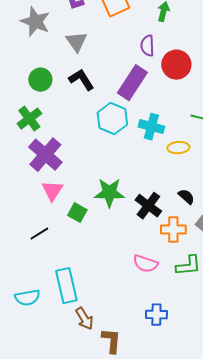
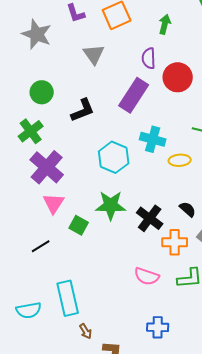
gray triangle: (76, 42) -> (94, 54), moved
black L-shape: (81, 80) -> (83, 110), moved, turned 100
cyan hexagon: (112, 119) -> (114, 157), moved
brown arrow: (84, 319) -> (86, 331), size x0.7

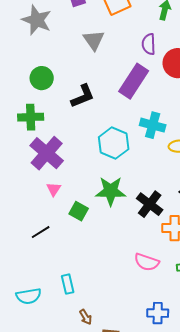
green cross: (31, 131) -> (31, 117), turned 35
pink triangle: (54, 203) -> (54, 189), size x0.7
cyan rectangle: (68, 298) -> (68, 284), size x0.6

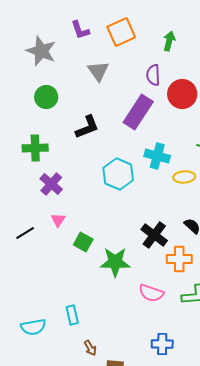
green circle: (42, 78) -> (46, 97), moved
purple cross: (47, 153) -> (51, 184), size x0.7
green star: (111, 191) -> (115, 262), moved
black line: (41, 232) -> (25, 233), moved

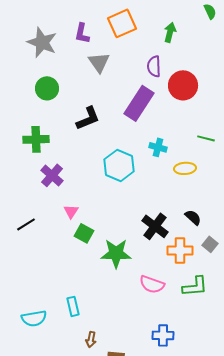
purple L-shape: (80, 30) -> (82, 33), moved, turned 30
cyan cross: (157, 156) -> (158, 147), size x0.7
pink triangle: (58, 220) -> (71, 211), moved
brown arrow: (90, 348) -> (91, 339), turned 42

